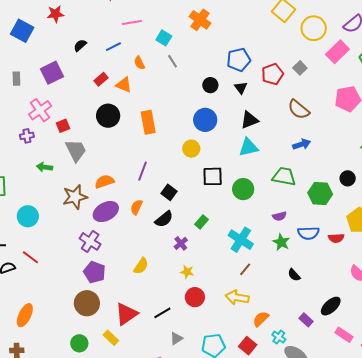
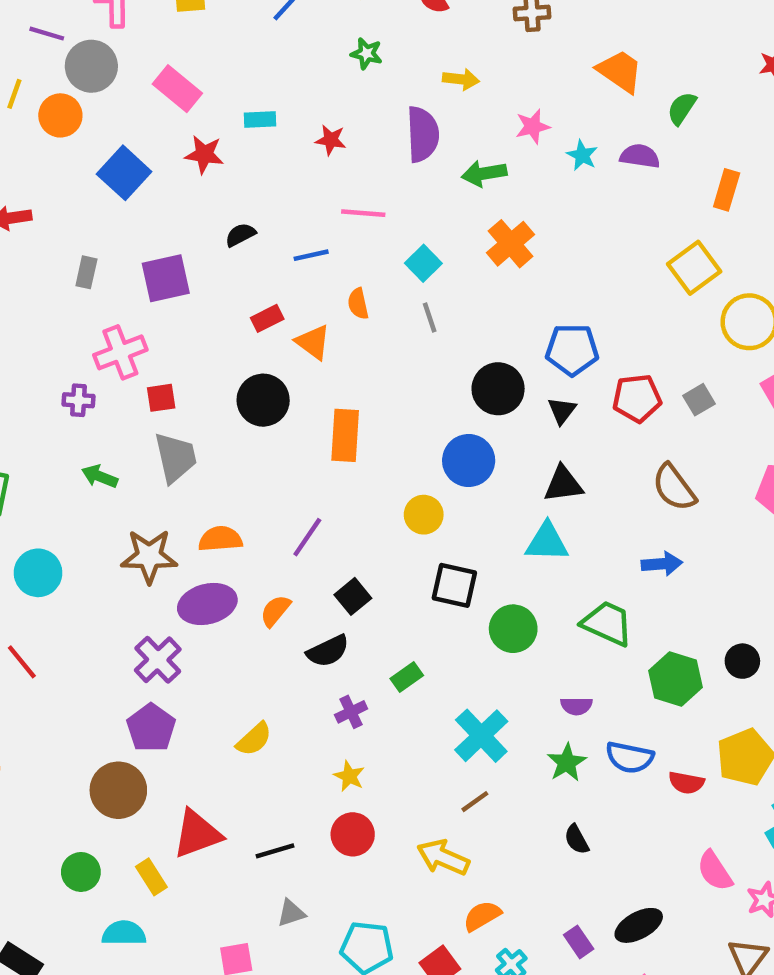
black circle: (210, 85) -> (498, 389), size x1.5

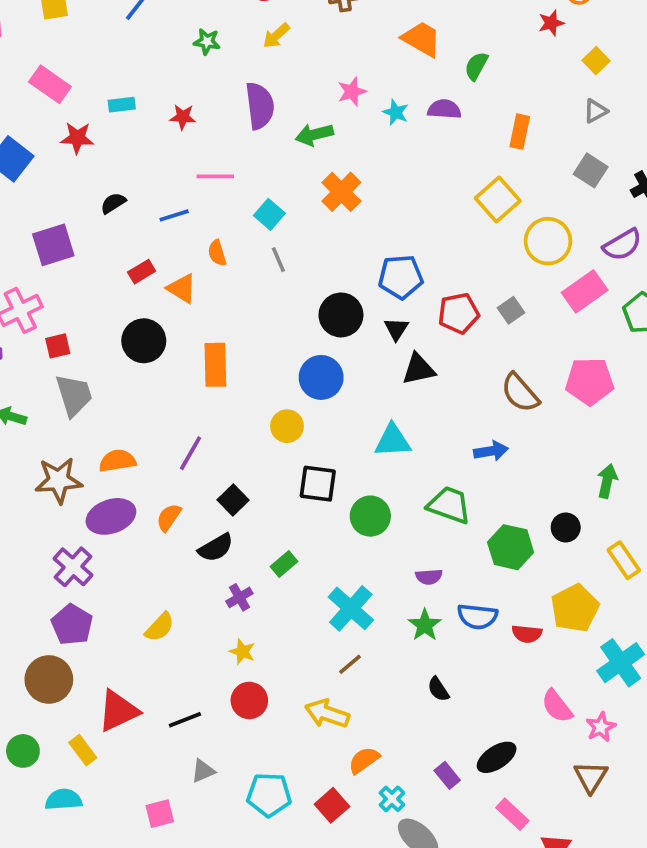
yellow arrow: (461, 79) -> (276, 36), moved, turned 136
black triangle: (563, 484) -> (419, 369), moved
brown semicircle: (674, 488) -> (520, 393), moved

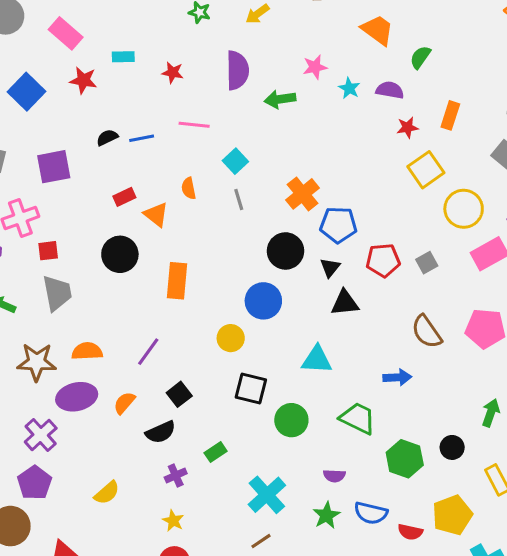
red star: (551, 23) -> (407, 127), moved
orange cross: (341, 192) -> (302, 194), moved
blue line: (174, 215) -> (142, 138), moved

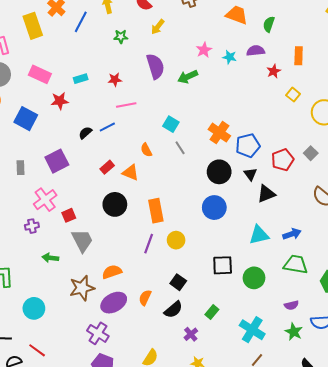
pink line: (194, 125) -> (126, 105), moved
yellow square: (426, 170) -> (293, 95), size x0.6
yellow circle: (231, 338) -> (176, 240), moved
purple line: (148, 352) -> (149, 244), moved
blue arrow: (397, 377) -> (292, 234), moved

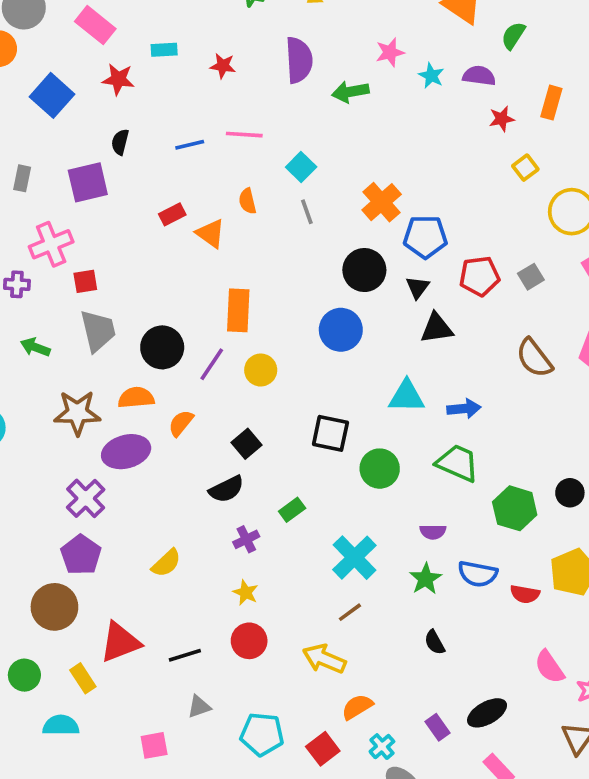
pink line: (126, 105) -> (244, 135), moved
black semicircle: (85, 133) -> (120, 142), moved, turned -48
black circle: (115, 204) -> (162, 347), moved
orange semicircle: (145, 298) -> (181, 423), moved

